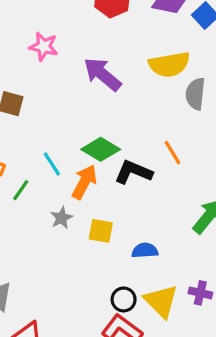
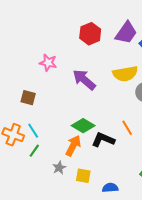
cyan line: (52, 164) -> (33, 131), moved

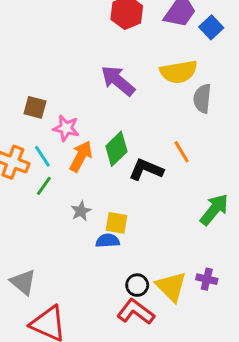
pink star: (48, 63) -> (66, 128), moved
green diamond: (83, 126) -> (116, 149), turned -75
orange arrow: (73, 146) -> (81, 156), moved
blue semicircle: (110, 188) -> (108, 241), moved

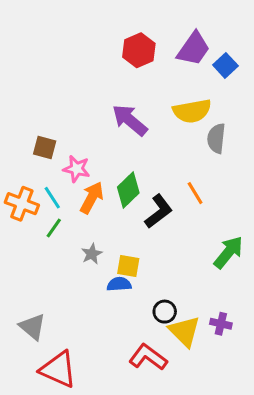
black L-shape: (146, 170) -> (159, 211), turned 120
black circle: (137, 285) -> (165, 312), moved

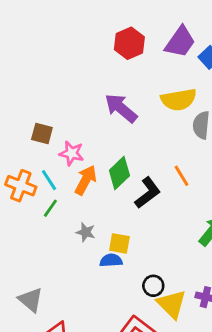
gray star: (92, 254) -> (86, 232), turned -30

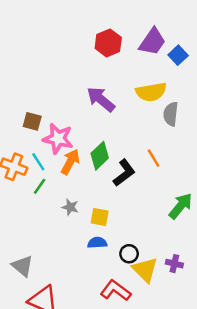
pink star: (72, 153) -> (58, 139), size x1.4
blue semicircle: (111, 260) -> (97, 243), moved

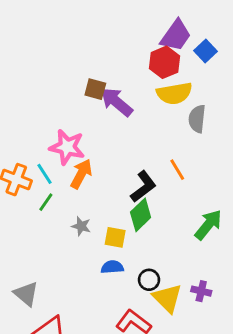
red hexagon: (108, 43) -> (165, 62), moved
brown square: (32, 121) -> (95, 89), moved
green diamond: (100, 156) -> (141, 215), moved

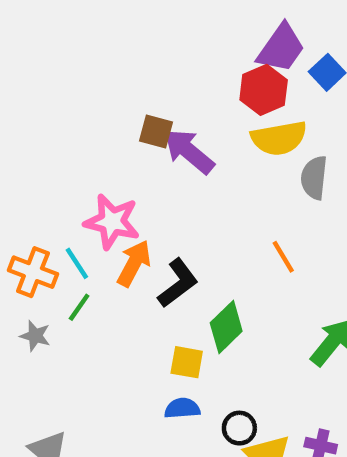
black L-shape: (143, 187) -> (178, 283), moved
gray star: (81, 226) -> (35, 336), moved

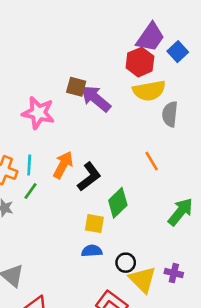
pink star: (112, 222) -> (38, 113), moved
cyan line: (77, 263) -> (29, 165), turned 36

